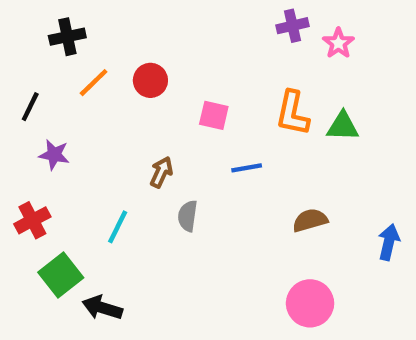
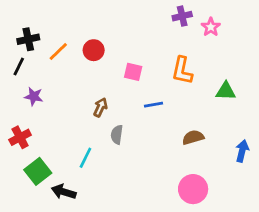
black cross: (67, 37) -> (28, 39), moved
green triangle: (343, 126) -> (226, 91), moved
cyan line: (118, 227) -> (85, 158), moved

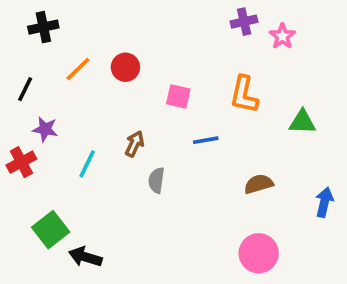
black cross: (28, 39) -> (43, 27), moved
red cross: (20, 137) -> (21, 162), moved
cyan line: (85, 158) -> (87, 164), moved

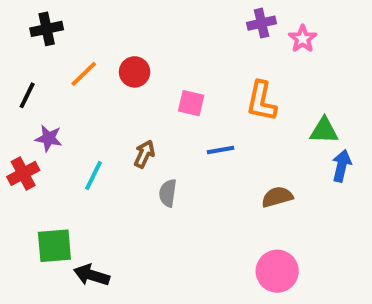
blue arrow: (324, 202) -> (342, 166), moved
green square: (51, 230) -> (54, 246), turned 33

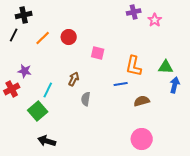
black line: (27, 95) -> (14, 35), moved
orange L-shape: (262, 101) -> (134, 66), moved
blue line: (220, 150) -> (121, 84), moved
green square: (54, 246) -> (38, 111), moved, turned -36

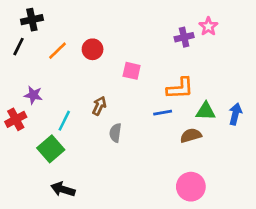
purple cross: (134, 12) -> (184, 37), moved
orange L-shape: (134, 66) -> (180, 88), turned -105
green triangle: (166, 67) -> (206, 111), moved

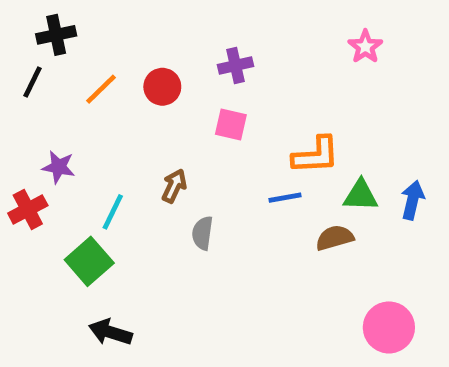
purple cross: (184, 37) -> (235, 66), moved
pink circle: (191, 187) -> (389, 327), moved

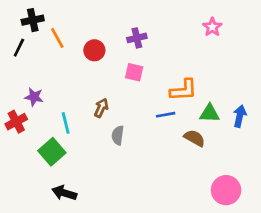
orange line: (101, 89) -> (57, 38), moved, turned -75
cyan line: (113, 212) -> (66, 123), turned -40
brown semicircle: (335, 238) -> (194, 138), turned 45

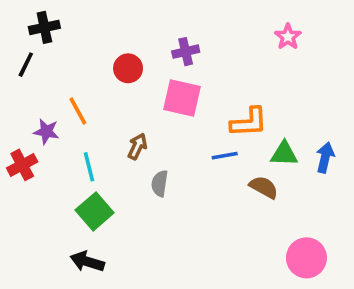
orange line: (57, 38) -> (78, 111), moved
pink square: (134, 72) -> (182, 98), size x1.5
green square: (52, 152) -> (95, 211), moved

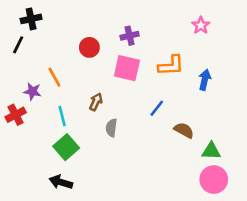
orange L-shape: (249, 122) -> (171, 66), moved
green triangle: (284, 154) -> (211, 151), moved
blue line: (225, 156) -> (157, 108), turned -42
blue arrow: (325, 158) -> (205, 80), moved

